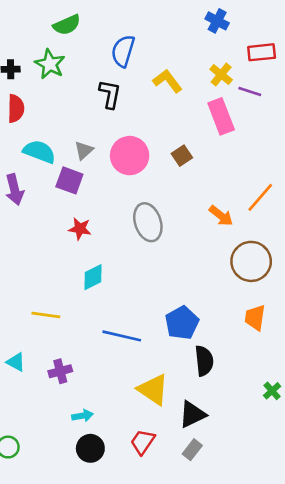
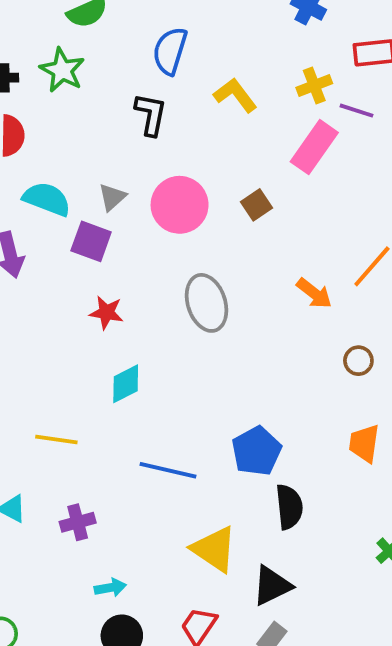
yellow cross: (221, 75) -> (314, 86), turned 30
pink rectangle: (221, 116) -> (314, 147), turned 56
brown circle: (251, 261) -> (358, 361), size x0.5

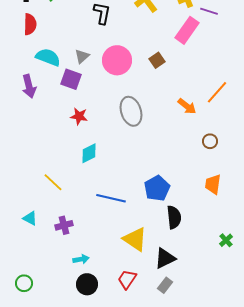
yellow line: (56, 439) -> (53, 182), turned 35

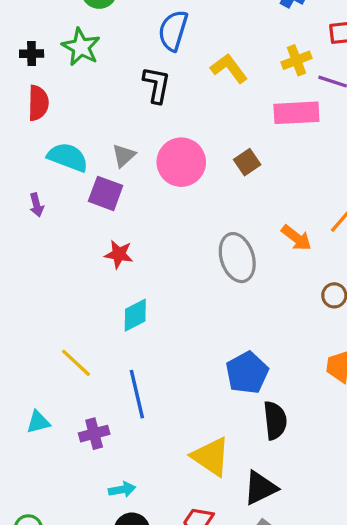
pink rectangle: (187, 30) -> (296, 113), turned 52
purple arrow: (29, 86) -> (37, 205), size x0.6
gray ellipse: (131, 111) -> (237, 258), moved
blue line: (111, 198) -> (137, 394), moved, turned 64
cyan triangle: (30, 218) -> (38, 422), turned -42

